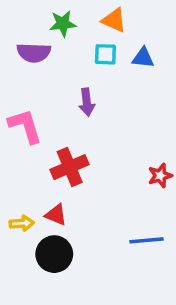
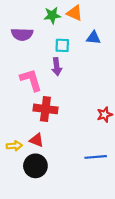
green star: (63, 24) -> (52, 15), moved
cyan square: (105, 54) -> (62, 45), moved
pink L-shape: (25, 126) -> (31, 80), moved
red cross: (70, 167) -> (45, 109), turned 30

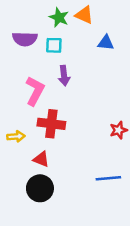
green star: (52, 15) -> (59, 17), turned 30
cyan square: (62, 45) -> (54, 45), moved
pink L-shape: (31, 80) -> (35, 91), turned 45
yellow arrow: (14, 146) -> (16, 136), moved

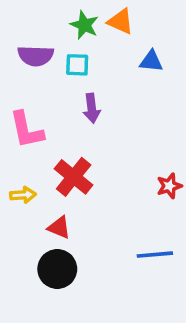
pink L-shape: (35, 91) -> (27, 130), moved, turned 140
red cross: (51, 124) -> (74, 177), turned 32

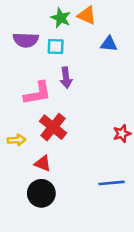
pink L-shape: (27, 130) -> (37, 93), moved, turned -88

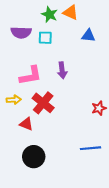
purple arrow: (66, 78) -> (62, 70), moved
yellow arrow: (17, 140) -> (14, 100), moved
red triangle: (43, 163) -> (26, 124), moved

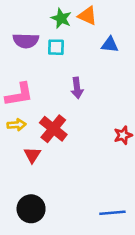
pink L-shape: (31, 76) -> (19, 95), moved
red triangle: (26, 124) -> (32, 155), turned 40
blue line: (91, 148) -> (112, 213), moved
black circle: (34, 157) -> (31, 209), moved

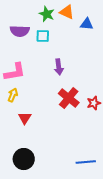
blue triangle: (110, 45) -> (87, 24), moved
yellow arrow: (17, 125) -> (13, 95), turned -64
red cross: (53, 129) -> (69, 98), moved

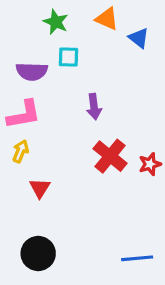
green star: (47, 14) -> (56, 22), moved
blue triangle: (87, 24) -> (139, 38), turned 32
purple semicircle: (20, 31) -> (32, 71), moved

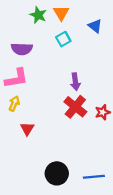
orange triangle: (107, 19) -> (61, 13), moved, turned 35
cyan square: (68, 57) -> (63, 39), moved, turned -32
purple arrow: (94, 107) -> (75, 82), moved
black circle: (38, 253) -> (57, 173), moved

